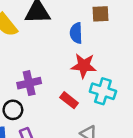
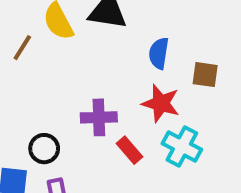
brown square: (100, 14) -> (205, 75), moved
purple cross: (29, 83) -> (99, 117), moved

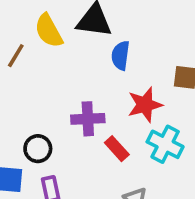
blue semicircle: (159, 53) -> (121, 55), moved
red star: (161, 103) -> (145, 105), turned -30

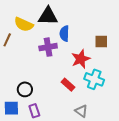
yellow semicircle: (49, 31) -> (24, 24), turned -30
purple cross: (88, 119) -> (48, 47), moved

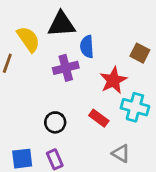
yellow semicircle: (24, 24) -> (28, 39), turned -144
brown square: (101, 42) -> (140, 53), turned 32
black circle: (25, 89) -> (55, 122), moved

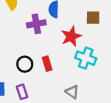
brown square: (140, 53) -> (93, 18), turned -32
red rectangle: (99, 118) -> (47, 64), moved, turned 32

